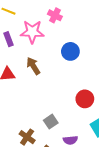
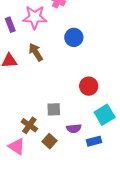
gray square: (51, 122) -> (54, 109), turned 32

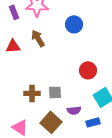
brown cross: (29, 125) -> (32, 93), moved, turned -35
brown square: (49, 141) -> (51, 122), size x1.5

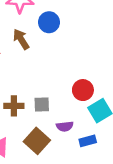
blue circle: (74, 24) -> (49, 22), moved
red circle: (88, 70) -> (83, 90), moved

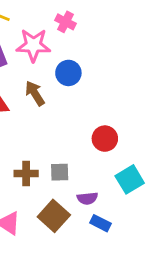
red circle: (83, 90) -> (105, 139), moved
blue rectangle: (88, 141) -> (100, 223), moved, turned 42

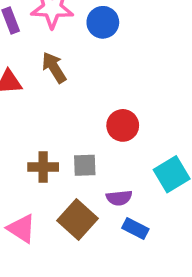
blue circle: (68, 73) -> (103, 22), moved
red circle: (105, 139) -> (123, 125), moved

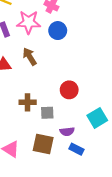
brown cross: (43, 167) -> (28, 102), moved
brown square: (77, 219) -> (43, 144), turned -30

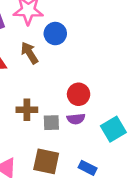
blue circle: (58, 31) -> (55, 34), moved
purple semicircle: (67, 131) -> (76, 119), moved

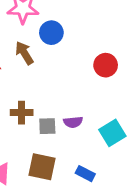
red circle: (79, 94) -> (106, 65), moved

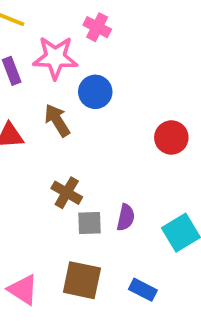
brown cross: (22, 113) -> (67, 193), moved, turned 30
purple semicircle: (73, 122) -> (126, 217), turned -72

